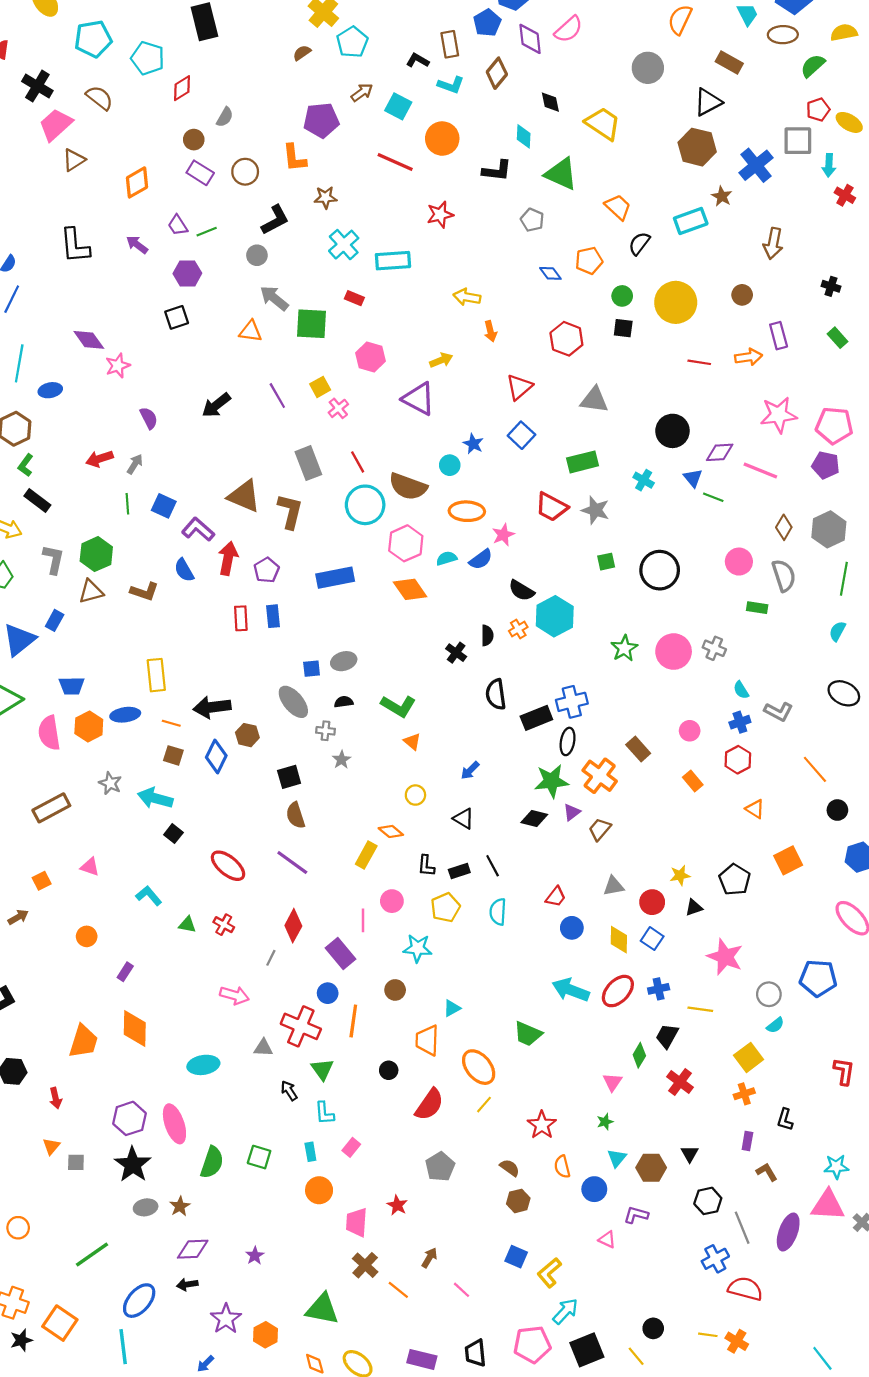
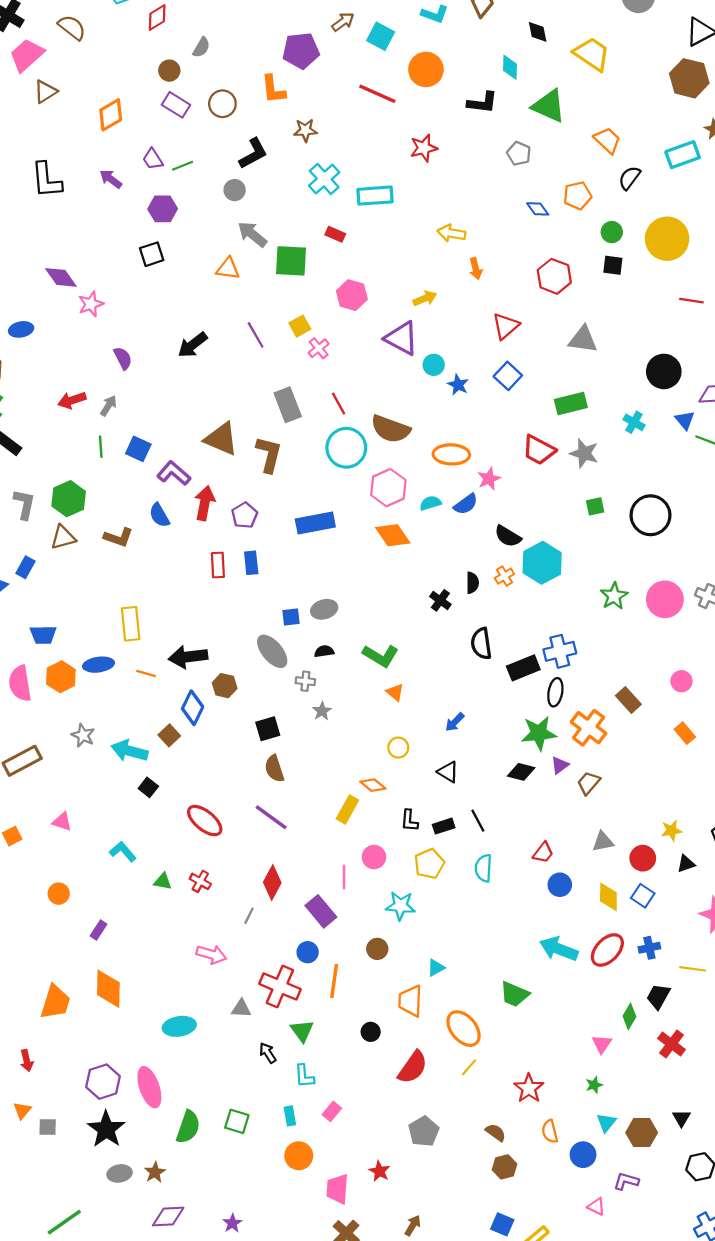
cyan circle: (450, 465) -> (434, 365), moved
brown square: (173, 755) -> (169, 735), moved, turned 30

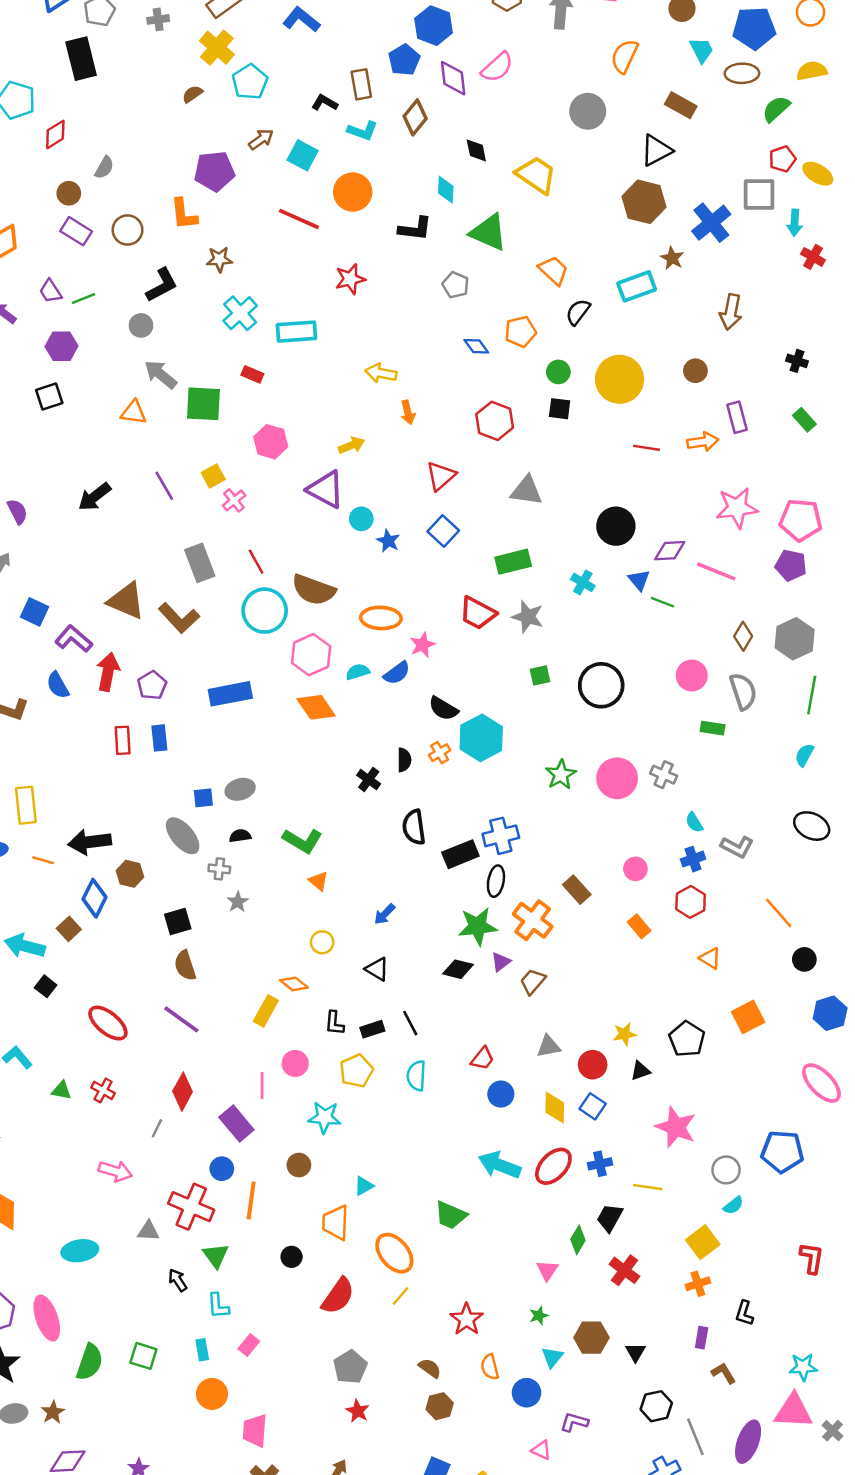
brown L-shape: (269, 454) -> (179, 618), turned 123
brown hexagon: (642, 1133) -> (591, 1338), moved
red star: (379, 1171) -> (358, 1411), moved

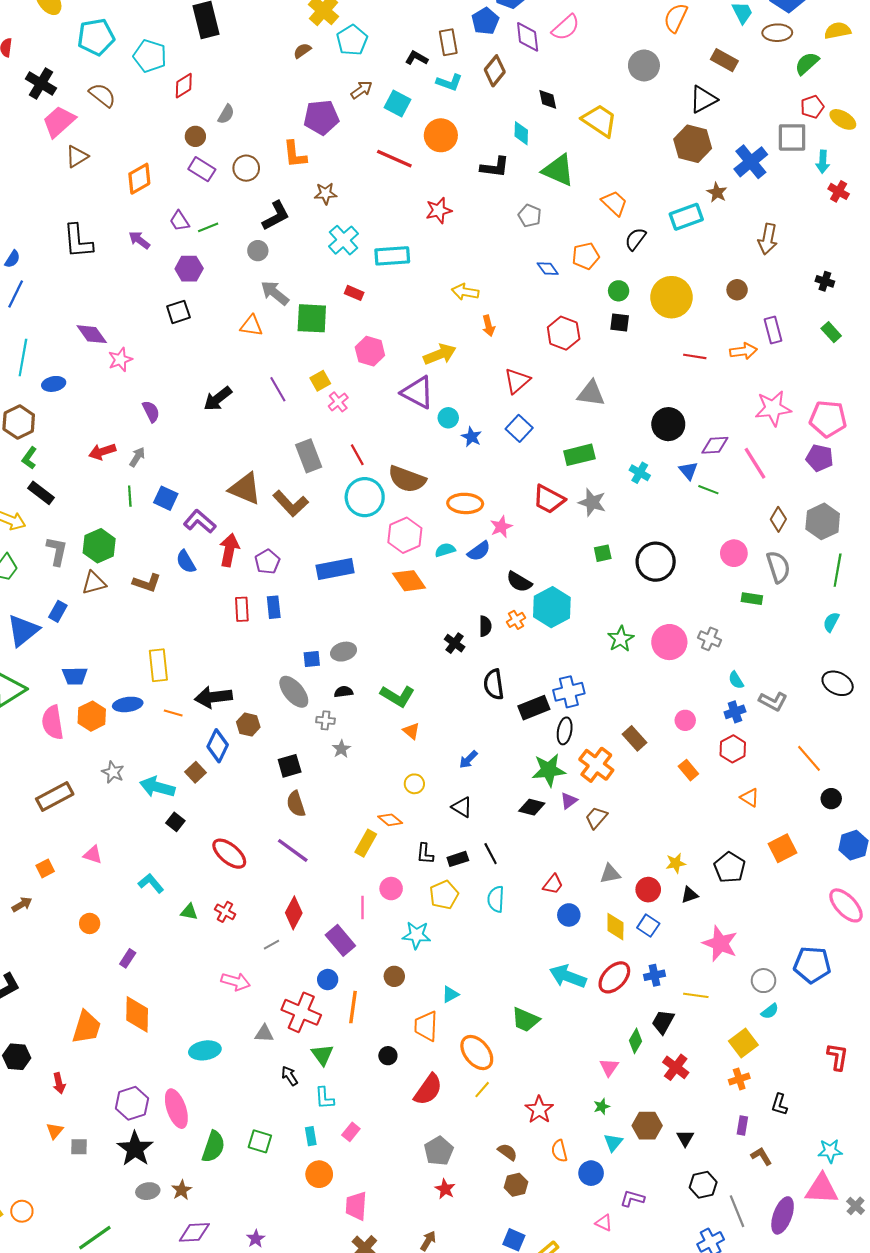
yellow arrow: (352, 445) -> (440, 354), size x1.4
pink line: (716, 571) -> (755, 463), turned 36
gray line: (157, 1128) -> (272, 945), turned 35

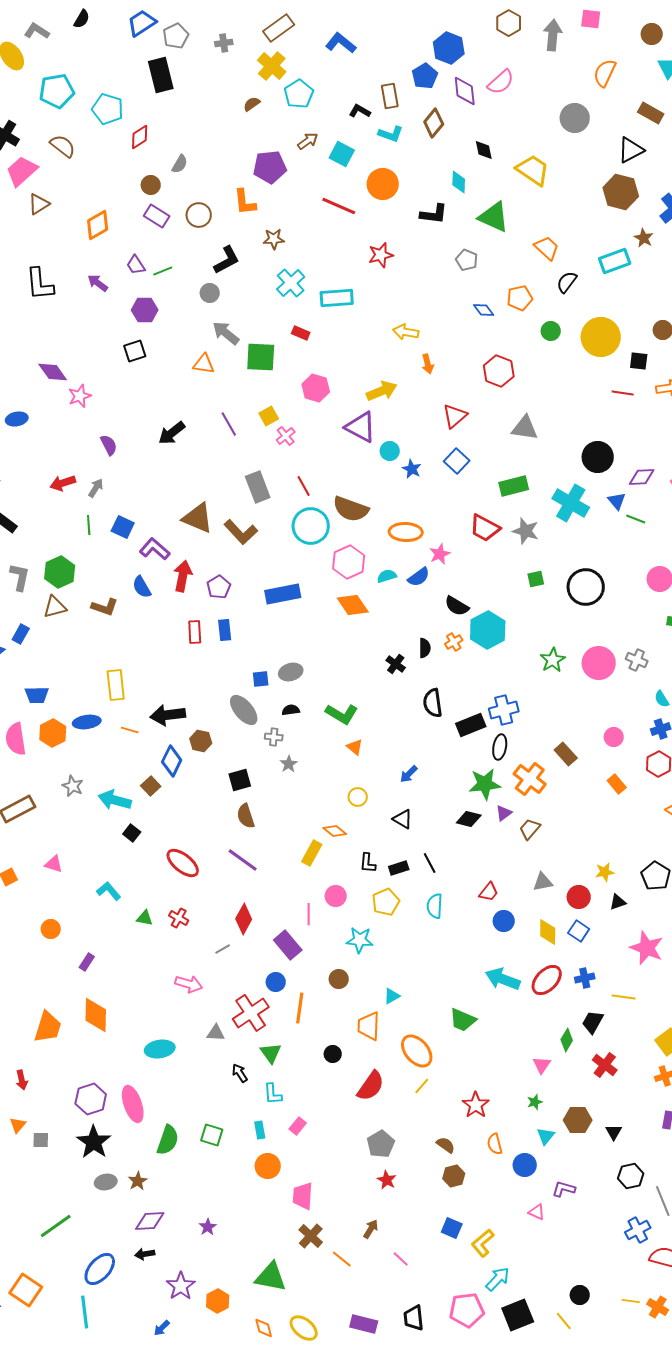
black square: (620, 323) -> (639, 361), moved
cyan cross: (640, 473) -> (571, 503), size x1.8
red cross: (301, 1012) -> (251, 1013), turned 33

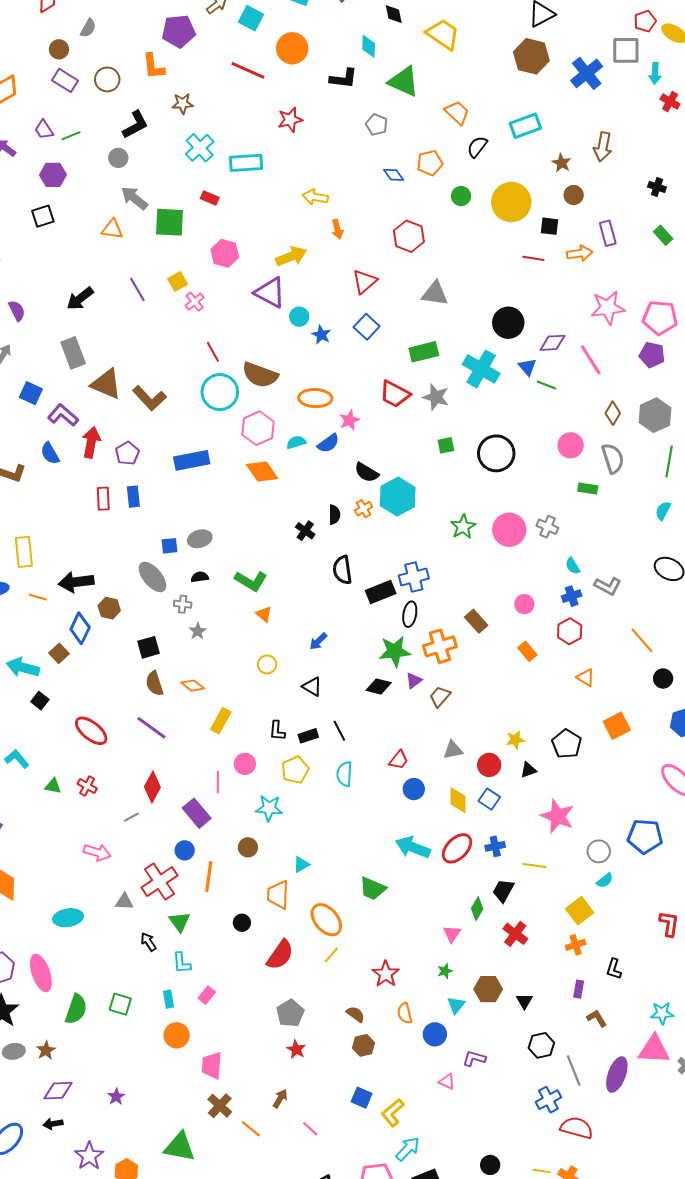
brown star: (644, 238) -> (562, 163), moved
gray rectangle: (258, 487) -> (73, 353), moved
orange cross: (530, 779) -> (440, 646), turned 36
orange diamond: (335, 831) -> (193, 686), moved

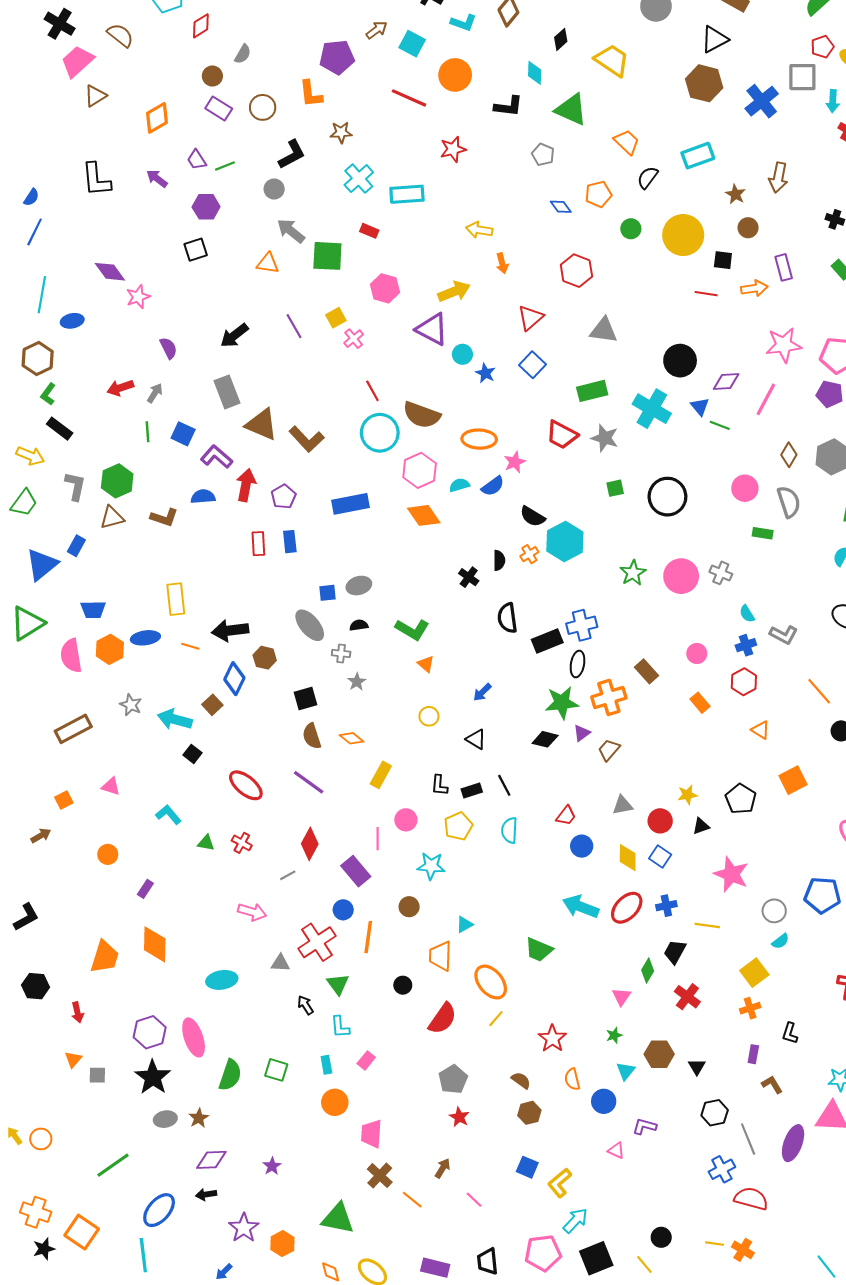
black diamond: (394, 14) -> (561, 39), turned 60
pink line: (591, 360) -> (766, 399), turned 60
blue semicircle: (50, 453) -> (203, 497), turned 115

